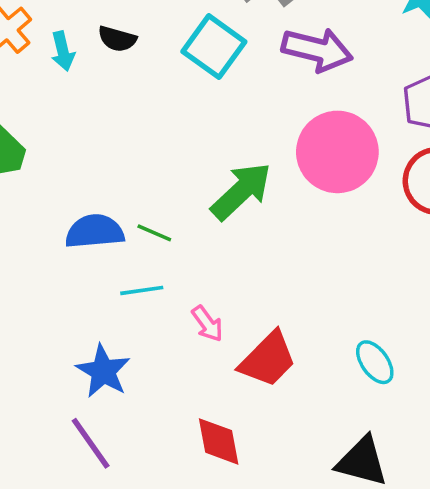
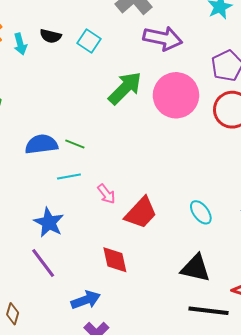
cyan square: (214, 47) -> (89, 41), moved, size x0.7
green arrow: (241, 191) -> (125, 88), moved

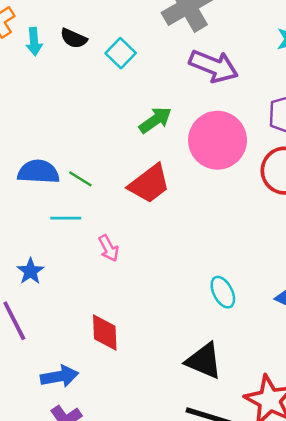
green arrow: (125, 88) -> (155, 120), size x0.7
red trapezoid: (141, 213) -> (149, 184), moved
blue star: (49, 222) -> (30, 271), size x0.7

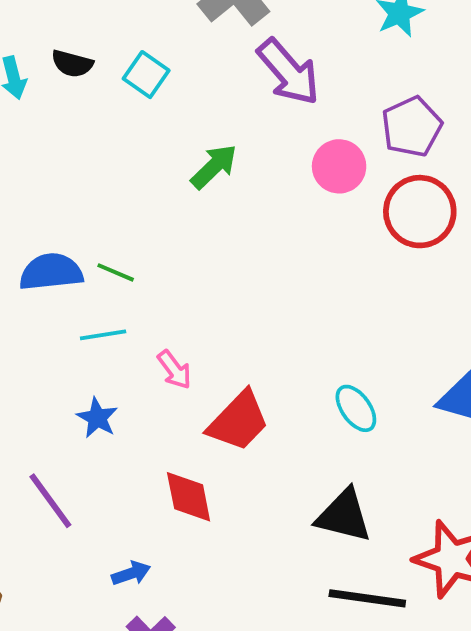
purple arrow: (214, 66) -> (288, 72), turned 36
pink circle: (218, 140) -> (339, 166), moved, size x0.6
red trapezoid: (149, 184) -> (238, 421), moved
blue star: (30, 271) -> (97, 418), moved
blue arrow: (59, 376) -> (131, 573), size x0.7

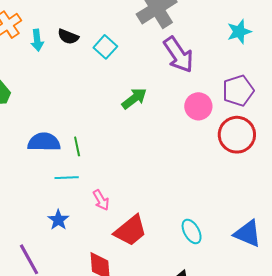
green line: (116, 272) -> (77, 146), turned 48

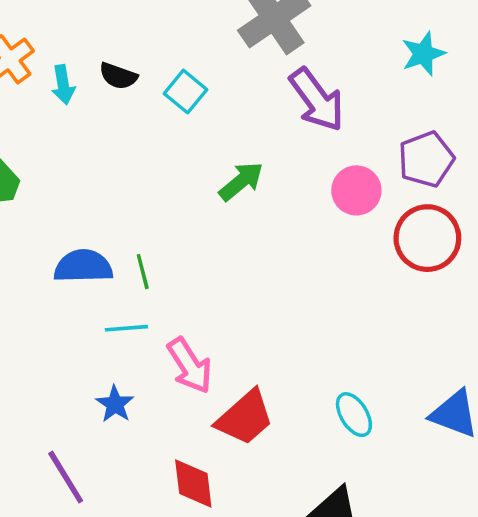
pink arrow: (101, 200) -> (190, 366), size x1.5

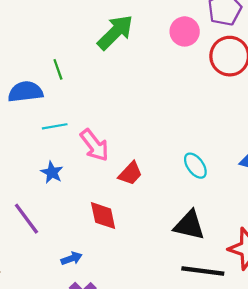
green arrow: (241, 181) -> (115, 32), size x1.4
green line: (143, 272) -> (58, 69), moved
red trapezoid: (245, 418) -> (130, 173), size x0.7

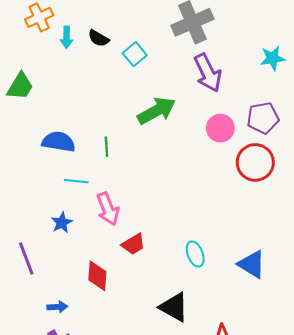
green line: (58, 69) -> (106, 147), moved

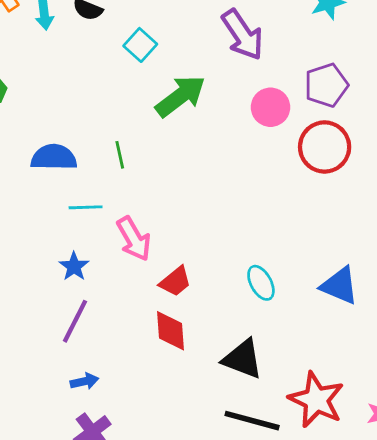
cyan square: (135, 54) -> (140, 45), moved
purple line: (26, 258) -> (75, 321), moved, turned 56
red diamond: (97, 276) -> (171, 331), moved

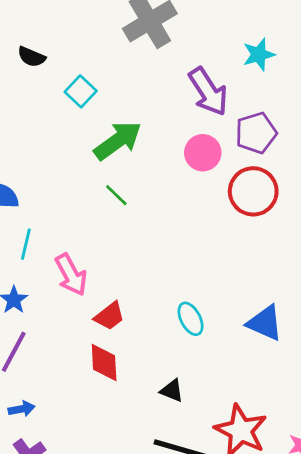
purple arrow: (243, 35) -> (208, 92), moved
green line: (120, 155) -> (116, 195), moved, turned -35
cyan line: (86, 207) -> (26, 244), turned -76
black triangle: (243, 359) -> (172, 391), size x0.6

